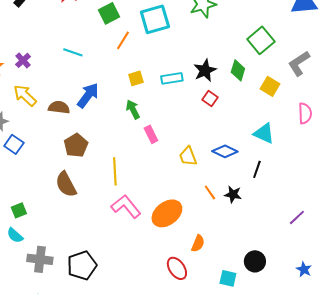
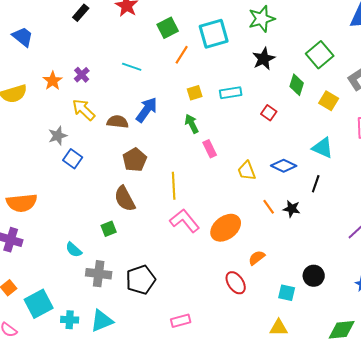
black star: (205, 70) -> (264, 59), moved
green square: (19, 210) -> (109, 229), moved
orange semicircle: (198, 243) -> (257, 258), turned -150

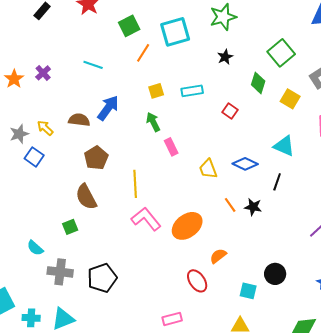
black star: (264, 59) -> (225, 57), size x0.7
yellow arrow: (84, 110) -> (45, 128), moved, size x0.7
pink rectangle: (181, 321) -> (172, 319), moved

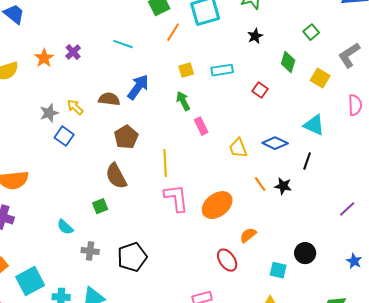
green square: (281, 53) -> (311, 32), size x0.6
pink L-shape: (146, 219) -> (176, 198), turned 32
gray cross: (60, 272) -> (90, 251), size x0.7

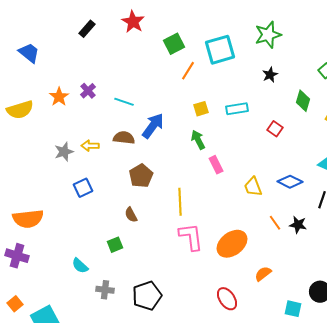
cyan line: (123, 44) -> (124, 102), moved
yellow arrow: (75, 107) -> (90, 146), turned -42
blue square: (64, 136) -> (83, 188), moved, turned 30
brown semicircle: (116, 176) -> (131, 215), size x0.6
red ellipse: (227, 260) -> (227, 299), moved

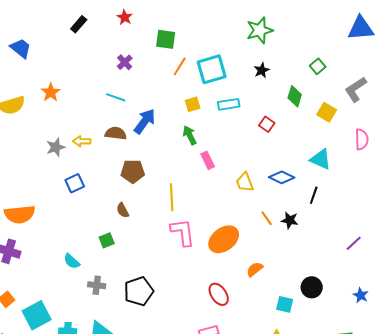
red star: (133, 22) -> (125, 17), size x0.7
green square: (174, 44) -> (166, 39), turned 35
cyan square: (220, 50) -> (212, 69), moved
purple cross: (88, 91) -> (125, 62), moved
brown pentagon: (141, 176) -> (133, 171), turned 30

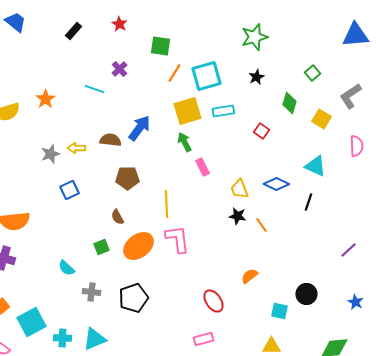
blue trapezoid: (21, 48) -> (15, 22), moved
cyan line: (116, 97) -> (94, 89), moved
yellow square: (193, 104) -> (187, 111), size x1.8
black star: (290, 220) -> (237, 216), moved
orange ellipse: (224, 239) -> (138, 246), moved

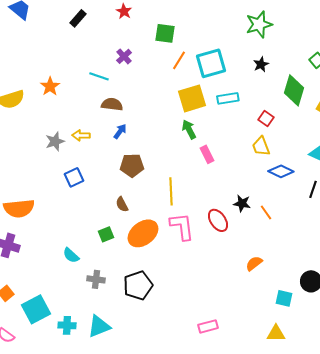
green diamond: (289, 103) -> (294, 90), size x1.4
blue arrow: (139, 128) -> (120, 131), moved, size x0.6
brown semicircle: (110, 140) -> (112, 104), moved
yellow trapezoid: (239, 189) -> (261, 146), moved
red ellipse: (213, 301) -> (218, 220), moved

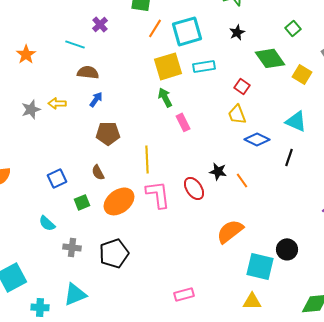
green diamond: (294, 90) -> (270, 58), turned -52
blue square: (74, 177) -> (57, 178), moved
orange semicircle: (254, 263) -> (230, 231), size x1.6
cyan square: (284, 298) -> (260, 266), size x1.6
cyan cross: (67, 325) -> (40, 307), moved

